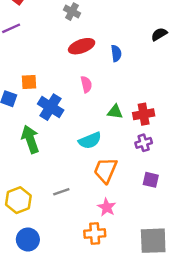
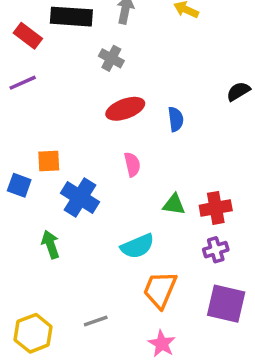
green arrow: (30, 139) -> (50, 244), size x0.7
purple square: (151, 180) -> (226, 304), size x1.6

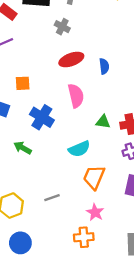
orange square: (49, 161) -> (23, 83), moved
pink semicircle: (132, 164) -> (76, 96), size x1.5
green arrow: (50, 244) -> (23, 148), turned -42

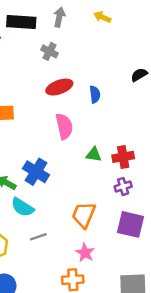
blue cross: (42, 117) -> (36, 172), moved
cyan semicircle: (79, 149) -> (23, 207), moved, turned 55

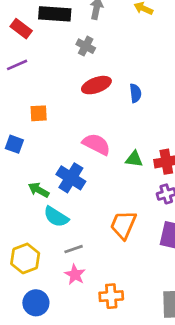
pink semicircle: (64, 126) -> (96, 144), moved, turned -50
pink star: (85, 253) -> (75, 275), moved

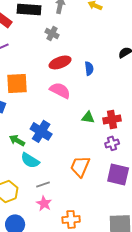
orange square: (39, 113) -> (17, 83), size x1.6
pink semicircle: (96, 144) -> (60, 90), moved

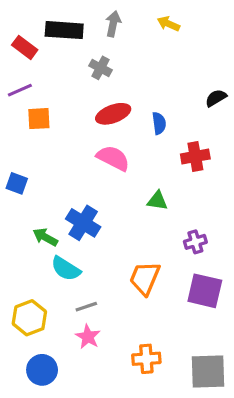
orange square: (17, 83) -> (39, 119), moved, size x0.7
red cross: (112, 119) -> (195, 156), moved
orange cross: (71, 219) -> (146, 359), moved

